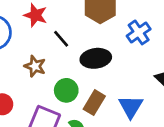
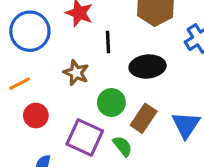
black line: (61, 39) -> (108, 42), turned 36

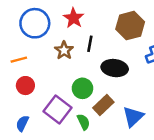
brown star: (76, 73) -> (64, 50), moved

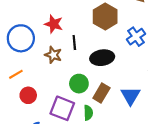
green semicircle: (83, 122) -> (88, 113), turned 40

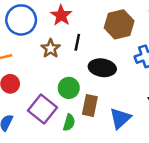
brown rectangle: (101, 93) -> (90, 106), turned -36

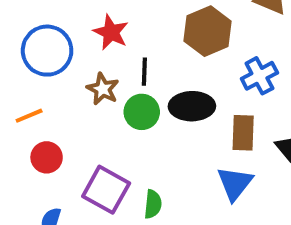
green circle: (69, 88) -> (142, 112), moved
brown rectangle: (90, 106) -> (243, 133), moved

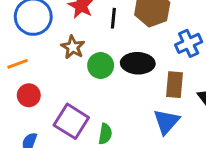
black line: (144, 72) -> (113, 18), moved

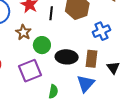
black ellipse: (138, 63) -> (67, 57), moved
purple square: (71, 121) -> (30, 71), moved, turned 35
green semicircle: (105, 134) -> (53, 91), moved

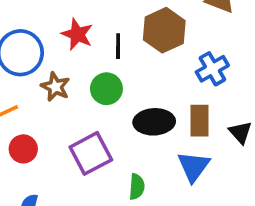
brown star: (23, 32) -> (55, 87), moved
green circle: (42, 45) -> (106, 89), moved

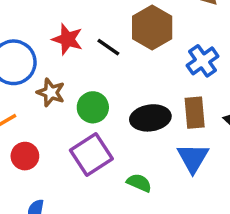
black line: (118, 46) -> (108, 47), turned -50
green circle: (106, 89) -> (93, 107), moved
green semicircle: (137, 187) -> (139, 183), turned -65

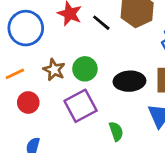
brown star: (51, 92) -> (54, 70), moved
green semicircle: (139, 183) -> (116, 131), turned 42

